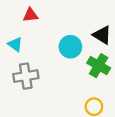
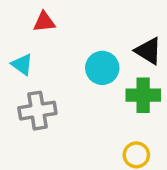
green cross: (99, 66) -> (143, 95), turned -30

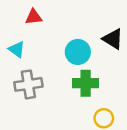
green cross: (143, 95) -> (86, 83), moved

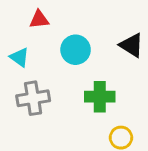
cyan circle: (78, 52) -> (76, 50), moved

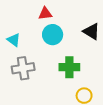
red triangle: (39, 19) -> (45, 14), moved

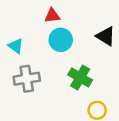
green cross: (69, 67) -> (80, 77), turned 30

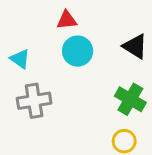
green cross: (80, 77) -> (130, 99), moved

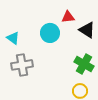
red triangle: (67, 20) -> (68, 17), moved

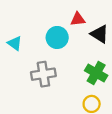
gray cross: (22, 65) -> (43, 74), moved

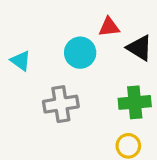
green cross: (96, 73) -> (135, 102), turned -35

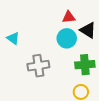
cyan circle: (80, 53) -> (67, 38), moved

